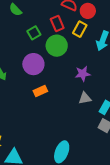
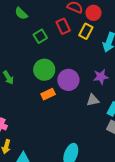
green circle: (57, 46) -> (44, 70), moved
purple circle: (33, 64) -> (68, 80), moved
purple star: (83, 74) -> (101, 77), moved

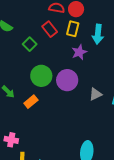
purple star: (101, 77) -> (79, 52), moved
orange rectangle: (48, 94) -> (31, 102), moved

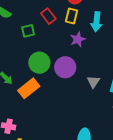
green square: (30, 44) -> (28, 31), turned 32
gray triangle: (96, 94) -> (93, 82), turned -32
orange rectangle: (31, 102) -> (29, 88), size x1.5

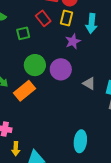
gray triangle: (93, 82) -> (89, 83), turned -32

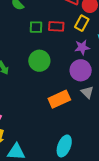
red rectangle: (43, 18) -> (56, 26), moved, turned -63
purple circle: (61, 69) -> (81, 70), moved
orange rectangle: (24, 91) -> (59, 99), moved

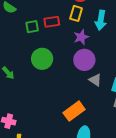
orange rectangle: (59, 99) -> (74, 111), moved

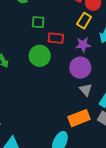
red rectangle: (52, 22) -> (56, 38), moved
orange rectangle: (74, 111) -> (79, 118), moved

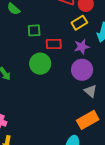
yellow rectangle: (84, 21) -> (79, 23), turned 35

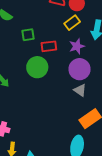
gray triangle: (90, 91) -> (80, 90), moved

